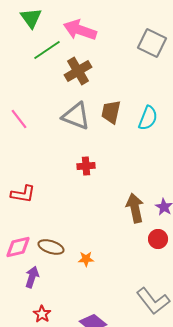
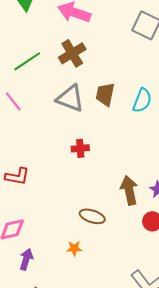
green line: (47, 50) -> (27, 61), moved
brown ellipse: (51, 247) -> (92, 216), moved
orange star: (86, 259) -> (74, 248), moved

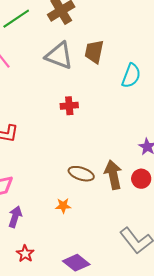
cyan semicircle: (142, 100) -> (131, 76), moved
brown arrow: (129, 190) -> (113, 175), moved

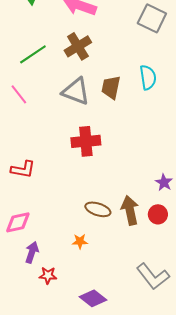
cyan semicircle: (131, 76) -> (148, 77), moved, turned -30
red cross: (69, 106) -> (86, 141), size x1.6
red star: (25, 254) -> (48, 275), moved, turned -30

